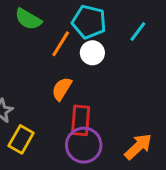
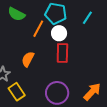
orange semicircle: (62, 89) -> (28, 59), moved
red rectangle: (81, 120) -> (62, 53), moved
yellow rectangle: (21, 139) -> (17, 92), turned -60

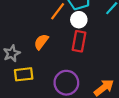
yellow rectangle: (17, 92) -> (24, 74), turned -72

